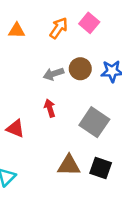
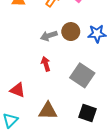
red triangle: (15, 129) -> (18, 90), moved
brown triangle: (69, 165) -> (48, 111), moved

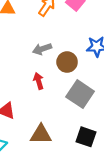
brown circle: (71, 32) -> (67, 62), moved

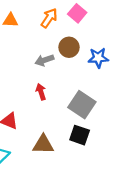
brown circle: (67, 62) -> (69, 47), moved
black square: (86, 137) -> (80, 135), moved

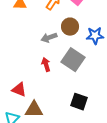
gray square: (82, 105) -> (73, 60), moved
brown triangle: (43, 144) -> (34, 110), moved

